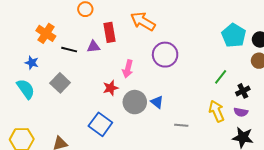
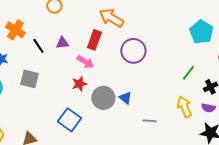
red rectangle: (110, 32) -> (94, 40), moved, turned 30
black line: (69, 50) -> (38, 46), turned 42
pink arrow: (128, 69) -> (85, 62), moved, turned -72
gray square: (60, 83) -> (29, 79), turned -30

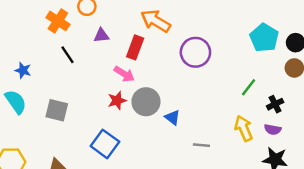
orange cross: (15, 30) -> (58, 21), moved
purple triangle: (62, 43) -> (101, 35), moved
purple circle: (133, 51) -> (195, 52), moved
gray square: (29, 79) -> (57, 110), moved
gray circle: (103, 98) -> (146, 102), moved

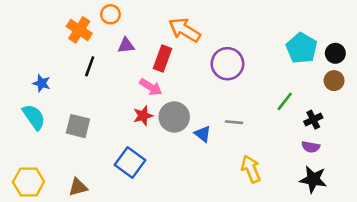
black line: (68, 55) -> (90, 66), turned 54
yellow arrow: (244, 128) -> (251, 169), moved
gray line: (201, 145) -> (234, 122), moved

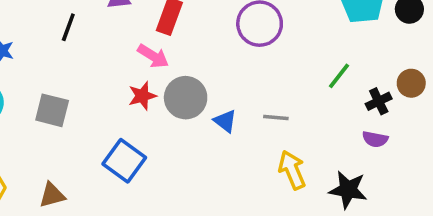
brown circle: (334, 81) -> (411, 83), moved
gray line: (234, 122) -> (276, 117), moved
black star: (313, 179) -> (348, 190), moved

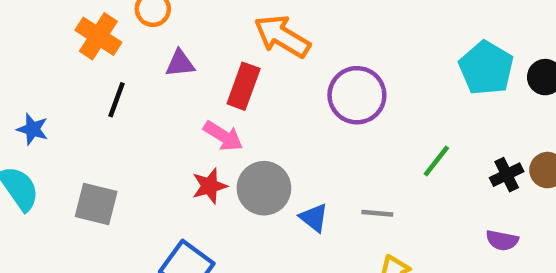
green line: (339, 76) -> (436, 161), moved
black cross: (379, 101) -> (507, 175), moved

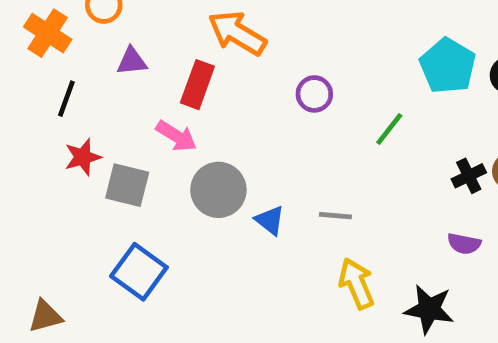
purple circle: (357, 95) -> (314, 94), size x0.6
green line: (436, 161) -> (389, 129), moved
red star: (210, 186) -> (83, 157), moved
gray square: (96, 204) -> (127, 185), moved

